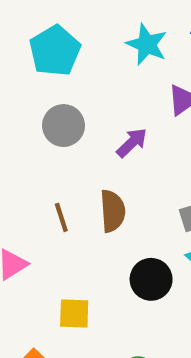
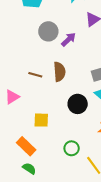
gray circle: (63, 126) -> (48, 31), moved
brown line: (61, 217) -> (35, 75), turned -56

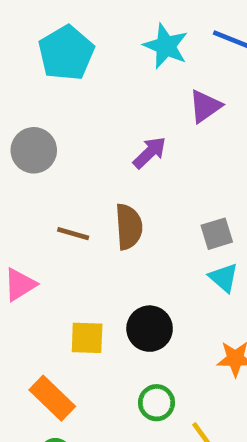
gray circle: (48, 31) -> (34, 150), moved
black circle: (78, 104) -> (150, 329), moved

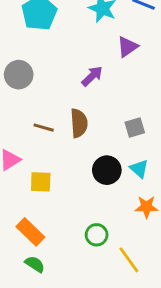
cyan triangle: (224, 278) -> (139, 169), moved
black circle: (150, 329) -> (107, 170), moved
yellow square: (87, 338) -> (41, 182), moved

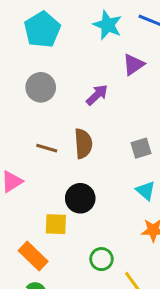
gray circle: (19, 75) -> (41, 87), moved
black circle: (107, 170) -> (80, 198), moved
yellow square: (41, 182) -> (56, 224), moved

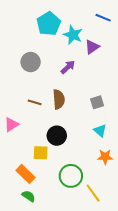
cyan star: (108, 25) -> (73, 35), moved
cyan pentagon: (42, 30) -> (49, 24), moved
green circle: (101, 259) -> (71, 176), size x1.5

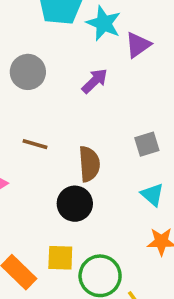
brown semicircle: (59, 99) -> (89, 164), moved
yellow square: (41, 153) -> (60, 258), moved

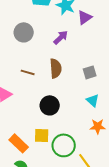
brown semicircle: (89, 164) -> (56, 68), moved

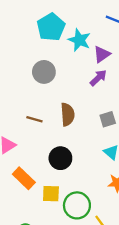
gray circle: (24, 32) -> (44, 72), moved
purple arrow: (61, 37) -> (98, 78), moved
orange rectangle: (19, 143) -> (24, 178), moved

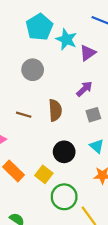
purple arrow: (98, 78) -> (84, 89), moved
black circle: (60, 158) -> (64, 152), moved
yellow square: (51, 194) -> (44, 174), moved, turned 36

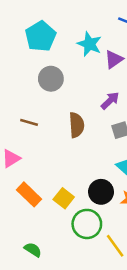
cyan pentagon: (39, 27) -> (41, 36), moved
brown line: (24, 115) -> (29, 122), moved
black circle: (64, 152) -> (101, 192), moved

